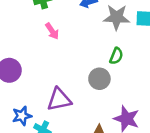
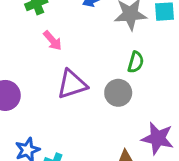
purple triangle: (59, 100) -> (72, 84), moved

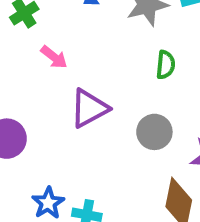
gray circle: (118, 93) -> (154, 132), moved

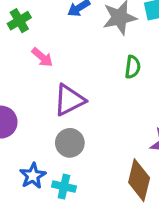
gray circle: (154, 132) -> (70, 143), moved

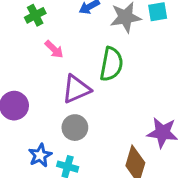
green semicircle: (133, 67) -> (111, 64), moved, size x1.6

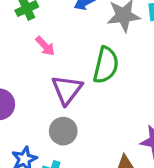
purple triangle: (76, 89) -> (67, 90), turned -32

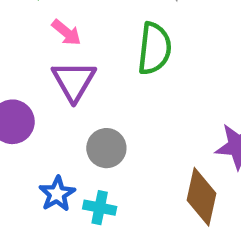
purple triangle: (67, 90) -> (74, 81), moved

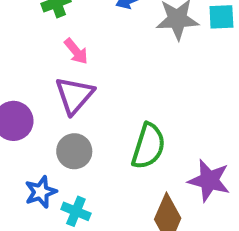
green semicircle: (154, 49) -> (148, 146), moved
gray circle: (106, 148) -> (74, 151), moved

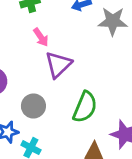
purple triangle: (74, 95) -> (58, 65), moved

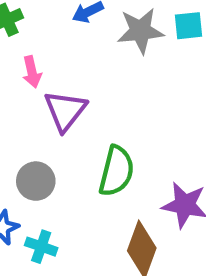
pink arrow: (41, 37) -> (32, 72), turned 30

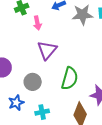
pink arrow: (32, 72) -> (37, 23), moved
cyan cross: (41, 247) -> (42, 112), moved, turned -32

